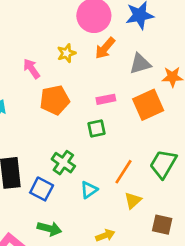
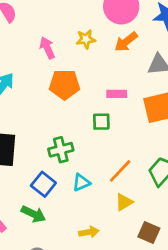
green cross: (63, 163) -> (61, 150), turned 30
blue square: (42, 189) -> (43, 184), moved

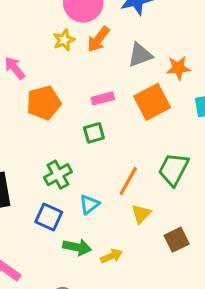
yellow star: (86, 39) -> (64, 40), moved
green arrow: (33, 214) -> (77, 247), moved
brown square: (149, 232) -> (177, 240), turned -35

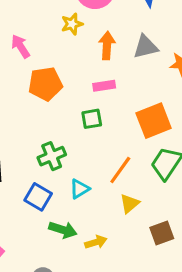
orange arrow: (98, 39) -> (107, 46), moved, turned 140
orange square: (152, 102) -> (154, 121), moved

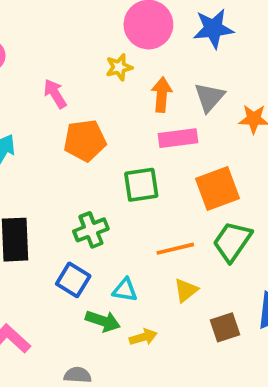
gray triangle: (146, 47) -> (209, 97), turned -36
pink rectangle: (104, 86) -> (178, 138), moved, size x1.4
green square: (92, 119) -> (141, 185), size x1.4
orange line: (120, 170) -> (175, 249), turned 40
cyan triangle: (79, 189) -> (125, 290), moved, turned 40

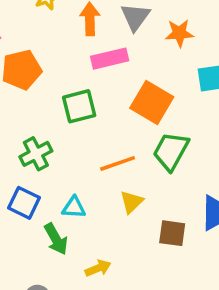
orange square: (218, 188) -> (152, 102), turned -33
green arrow: (103, 321) -> (56, 239), turned 48
brown square: (225, 327) -> (172, 233), turned 32
yellow arrow: (143, 337) -> (98, 268), moved

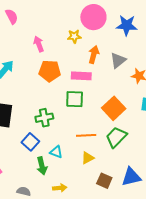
pink rectangle: (110, 59) -> (81, 76), moved

